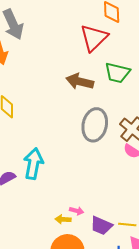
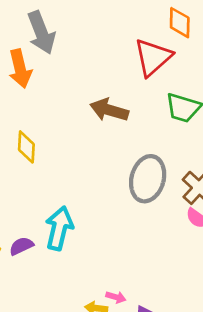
brown arrow: (80, 81) -> (109, 110), moved

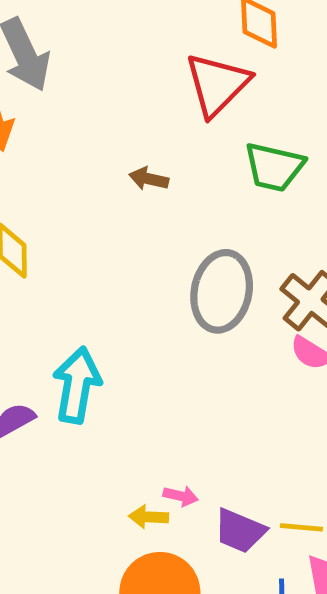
brown arrow: (109, 110) -> (149, 179), size x0.6

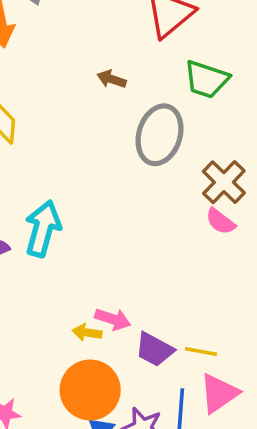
gray ellipse: (222, 291) -> (160, 135), moved
pink arrow: (181, 496) -> (113, 319), size x1.4

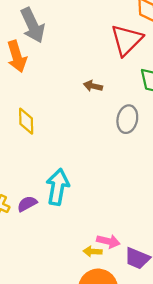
gray ellipse: (160, 135) -> (127, 119), size x0.7

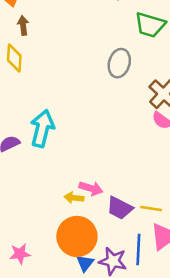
brown arrow: (93, 86) -> (23, 26), moved, turned 66

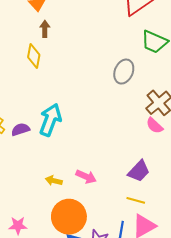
yellow arrow: (74, 198) -> (54, 181), moved
purple trapezoid: (120, 208) -> (139, 171), moved, turned -80

